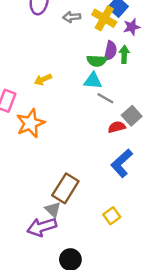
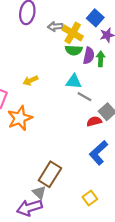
yellow cross: (104, 18) -> (73, 33), moved
green semicircle: (97, 61) -> (74, 50), moved

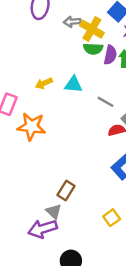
cyan triangle: (74, 82) -> (73, 85), moved
orange star: (20, 118) -> (31, 126), turned 30
brown rectangle: (50, 174) -> (66, 191), size x0.7

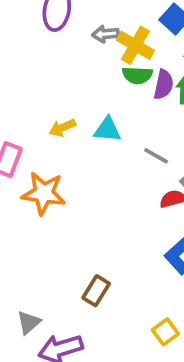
gray triangle: (54, 211) -> (29, 323), moved, turned 35

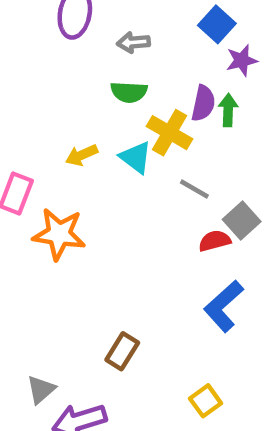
yellow cross: (135, 45) -> (170, 133), moved
green semicircle: (137, 75) -> (129, 92), moved
cyan triangle: (107, 130) -> (136, 157), turned 32

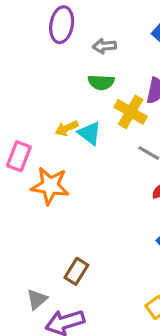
cyan triangle: (136, 157) -> (90, 133), moved
brown rectangle: (122, 351) -> (76, 271), moved

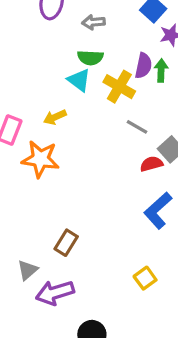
yellow arrow: (67, 128) -> (55, 117), moved
cyan triangle: (90, 133) -> (79, 80), moved

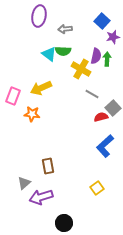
cyan triangle: (79, 80) -> (49, 54), moved
yellow arrow: (55, 117) -> (41, 88), size x1.5
orange star: (40, 159) -> (32, 114), size x0.7
brown rectangle: (66, 243) -> (48, 166), turned -42

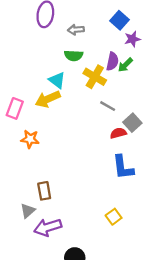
cyan triangle: (49, 54) -> (57, 80), moved
green arrow: (107, 59) -> (125, 65), turned -136
orange star: (32, 114) -> (30, 139), moved
blue L-shape: (105, 146) -> (123, 167), turned -55
brown rectangle: (48, 166) -> (44, 191), moved

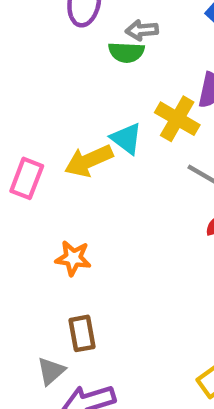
green semicircle: (74, 56) -> (126, 52), moved
cyan triangle: (57, 80) -> (126, 139), moved
orange star: (30, 139) -> (73, 258), moved

